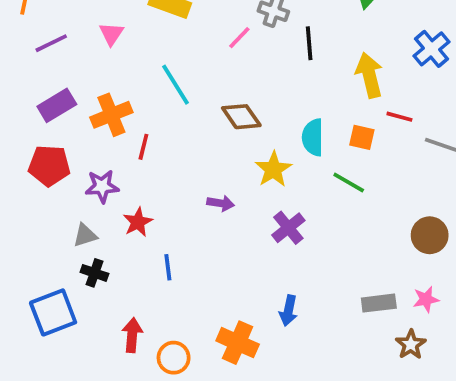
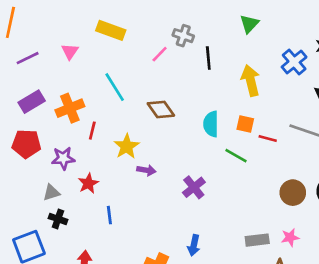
red line: (399, 117) -> (268, 139), moved
yellow star: (273, 169) -> (127, 146), moved

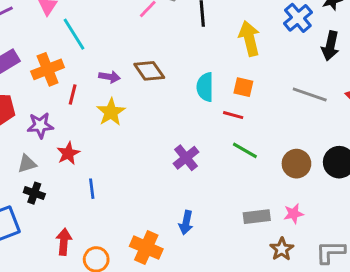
cyan line: (115, 87) -> (74, 34), moved
red line: (268, 139) -> (233, 115), moved
green line: (236, 156) -> (245, 150), moved
purple arrow: (146, 170) -> (109, 77), moved

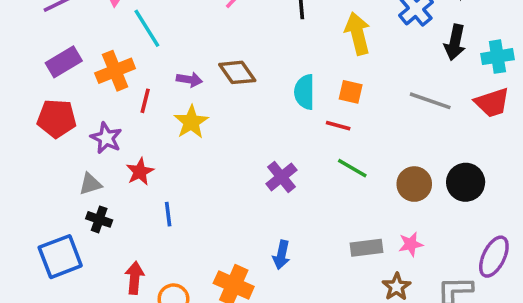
purple star: (40, 125) -> (106, 138), turned 30

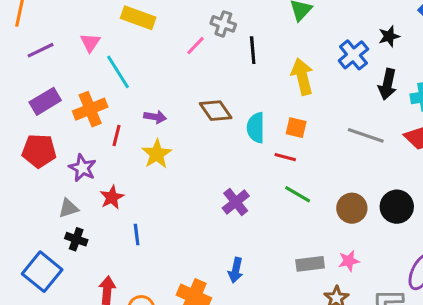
brown diamond: (237, 72) -> (216, 111), moved
blue square: (60, 257) -> (42, 272), turned -30

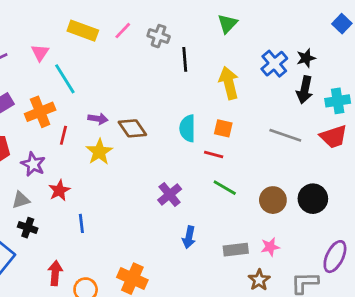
black star: (389, 36) -> (306, 58), moved
pink line: (195, 46) -> (123, 31), moved
brown diamond: (216, 111) -> (132, 128), moved
blue arrow: (236, 270) -> (189, 237), moved

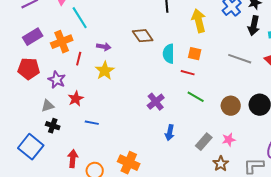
brown diamond: (132, 128) -> (143, 36), moved
blue line: (81, 223) -> (92, 123), turned -72
gray rectangle: (236, 250) -> (204, 142), turned -42

